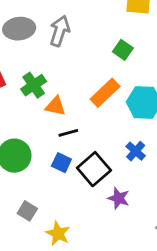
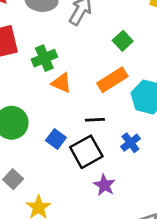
green square: (123, 50) -> (123, 41), moved
black line: (68, 133) -> (95, 120), moved

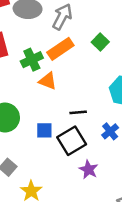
orange rectangle: (112, 80) -> (60, 49), moved
blue square: (56, 139) -> (44, 130), turned -35

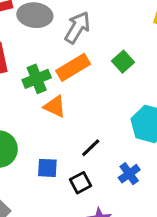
black line: (78, 112) -> (91, 148), turned -42
black square: (72, 141) -> (81, 183), size x0.6

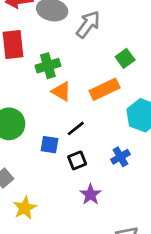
orange rectangle: (73, 67) -> (105, 89), moved
black line: (91, 148) -> (76, 128), moved

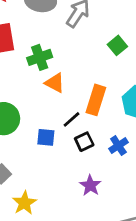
orange rectangle: (105, 89) -> (96, 100), moved, turned -44
black square: (77, 160) -> (84, 142), moved

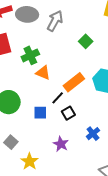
orange rectangle: (96, 100) -> (74, 82), turned 40
blue cross: (118, 146) -> (93, 134), moved
purple star: (90, 185) -> (61, 144), moved

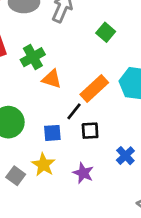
black square: (68, 113) -> (90, 131), turned 32
yellow star: (29, 161) -> (43, 165), moved

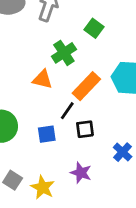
green cross: (33, 57) -> (64, 53), moved
yellow star: (43, 165) -> (43, 187), moved

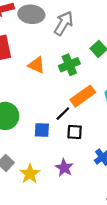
orange triangle: (42, 79) -> (36, 65), moved

